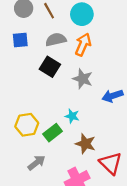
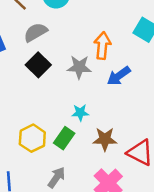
orange arrow: (83, 44) -> (102, 46), moved
black square: (50, 67) -> (38, 65), turned 30

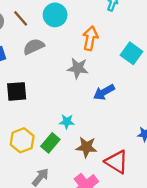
orange arrow: (102, 46) -> (90, 38), moved
black square: (38, 65) -> (17, 91), moved, turned 35
gray star: (79, 67) -> (78, 68), moved

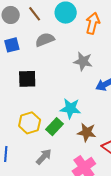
orange arrow: (90, 38) -> (93, 23), moved
cyan star: (67, 122) -> (70, 108), size x1.5

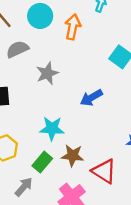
gray star: (83, 61) -> (47, 73), moved, turned -30
green rectangle: (55, 127) -> (42, 162), moved

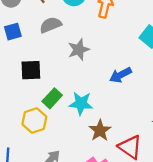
brown star: (73, 155) -> (100, 130), turned 30
green rectangle: (42, 162) -> (52, 98), moved

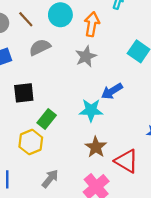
gray star: (79, 50) -> (86, 56), moved
cyan star: (81, 103) -> (91, 110), moved

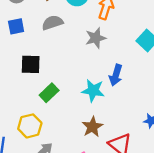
blue arrow: (112, 91) -> (116, 75), turned -50
yellow hexagon: (31, 142) -> (30, 126), moved

